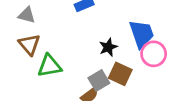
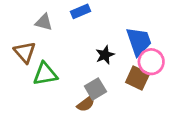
gray triangle: (27, 15) -> (44, 22), moved
brown square: (120, 74) -> (138, 78), moved

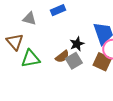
gray square: (95, 89) -> (74, 61), moved
brown semicircle: (86, 104) -> (62, 57), moved

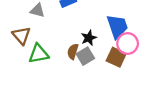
brown semicircle: (62, 57) -> (73, 52), turned 144

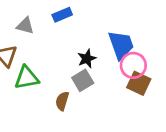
brown semicircle: (73, 52) -> (62, 101), moved
brown square: (116, 57) -> (139, 83), moved

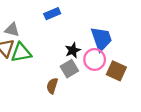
gray triangle: (25, 26) -> (12, 30), moved
pink circle: (133, 65) -> (95, 59), moved
green triangle: (27, 78) -> (21, 53), moved

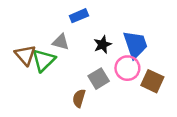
gray triangle: (12, 30) -> (61, 42), moved
black star: (73, 50) -> (103, 45), moved
green triangle: (21, 53) -> (44, 60), turned -35

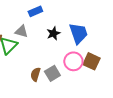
pink circle: (127, 68) -> (73, 61), moved
gray square: (99, 79) -> (52, 73), moved

